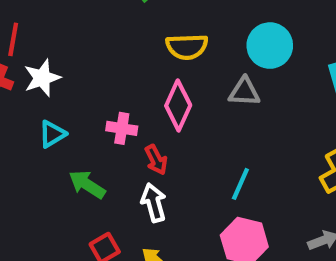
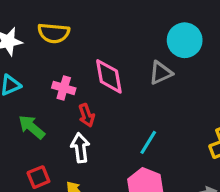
yellow semicircle: (187, 47) -> (54, 33), moved
gray triangle: (244, 92) -> (161, 73), turned -35
pink diamond: (178, 105) -> (109, 76), turned -42

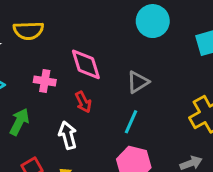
gray triangle: (161, 73) -> (138, 82), moved
red arrow: (87, 115) -> (83, 102), moved
green arrow: (32, 127) -> (19, 122), turned 84

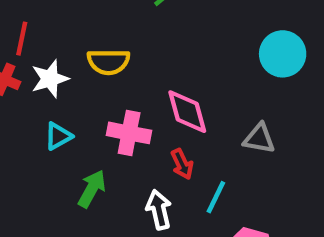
pink cross: (45, 81) -> (129, 133), size x1.4
gray triangle: (138, 82) -> (259, 138), turned 40
cyan line: (131, 122) -> (216, 197), moved

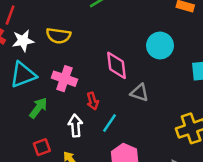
pink diamond: (187, 112) -> (117, 65), moved
cyan triangle: (58, 136) -> (23, 75), size x1.6

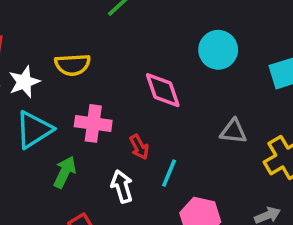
gray triangle: (139, 93) -> (233, 131), moved

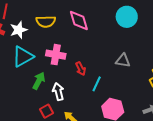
pink diamond: (163, 90) -> (79, 21), moved
gray triangle: (233, 131) -> (123, 61), moved
white arrow: (122, 186) -> (58, 92), moved

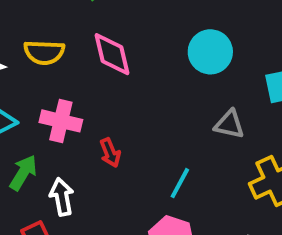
gray triangle: (123, 61) -> (229, 124), moved
cyan line: (97, 84) -> (180, 183), moved

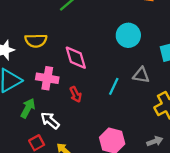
pink diamond: (112, 54) -> (76, 58), moved
cyan line: (180, 183) -> (114, 86), moved
white arrow: (62, 197) -> (50, 120), turned -36

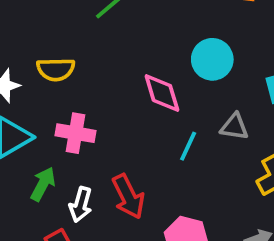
pink diamond: (76, 58) -> (162, 93), moved
red arrow: (76, 94) -> (128, 197), moved, size x1.6
white arrow: (50, 120) -> (81, 205), turned -114

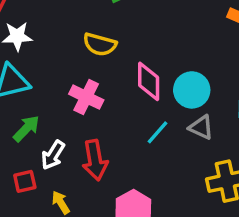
cyan circle: (212, 59) -> (192, 90), moved
yellow semicircle: (56, 69) -> (100, 44), moved
pink cross: (75, 133) -> (86, 97), moved

